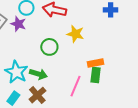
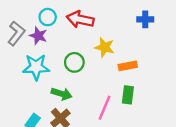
orange rectangle: (96, 63) -> (128, 66), moved
cyan star: (16, 72) -> (36, 67), moved, turned -30

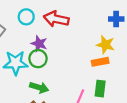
purple star: (38, 36) -> (39, 44), moved
yellow star: (105, 47) -> (105, 45), moved
green circle: (74, 62) -> (38, 59), moved

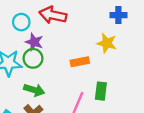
cyan circle: (26, 17) -> (21, 22), moved
orange rectangle: (100, 62) -> (80, 62), moved

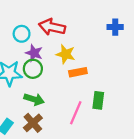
yellow star: (107, 43) -> (66, 54), moved

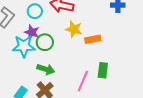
purple star: (34, 53) -> (32, 32), moved
orange rectangle: (78, 72) -> (93, 39), moved

